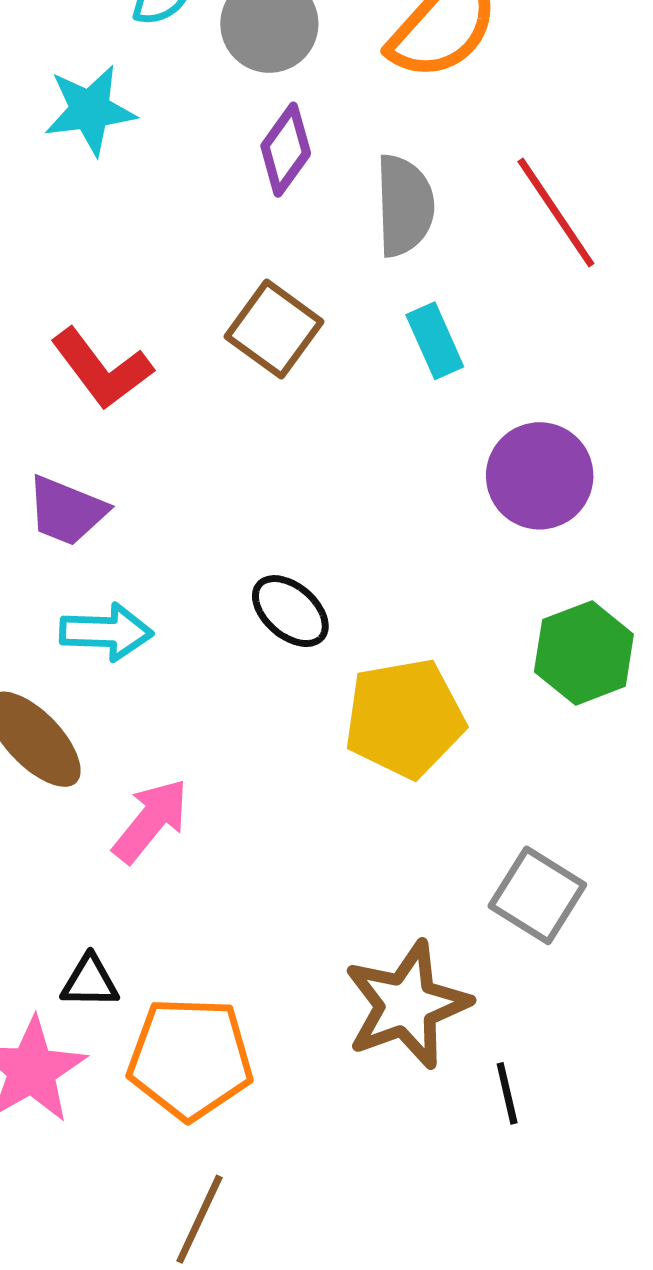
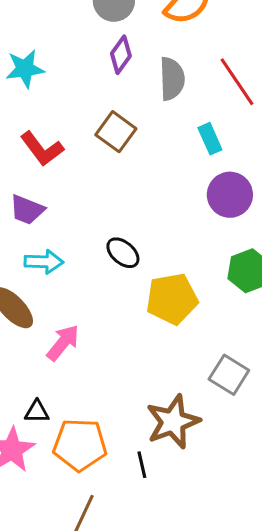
cyan star: (90, 110) -> (25, 69), moved
cyan rectangle: (435, 341) -> (210, 139), moved
black line: (507, 1093) -> (142, 465), moved

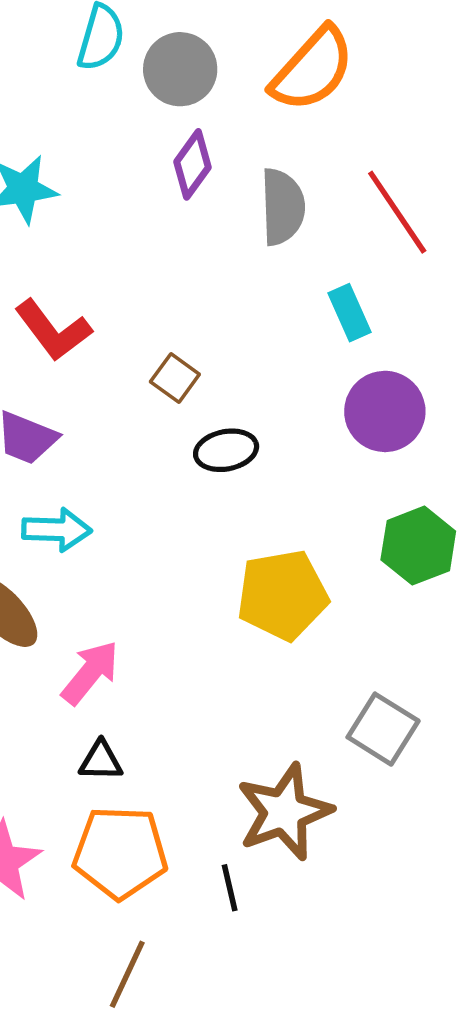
brown square: (116, 132) -> (175, 378), moved, size x0.7
black ellipse: (123, 253) -> (226, 450), moved, turned -52
black triangle: (37, 412) -> (101, 761), moved

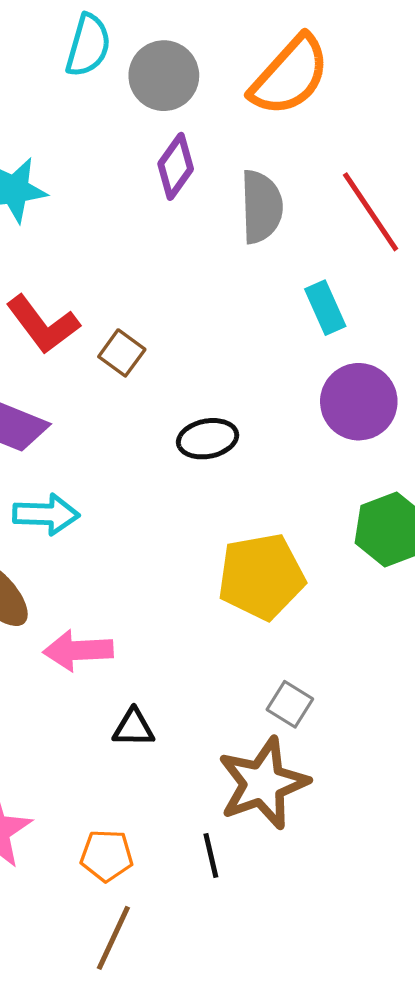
brown square: (175, 378) -> (122, 353), moved
pink arrow: (90, 673) -> (78, 650), turned -132
gray square: (383, 729) -> (290, 704), moved, size x0.7
black triangle: (101, 761) -> (134, 728), moved
orange pentagon: (120, 853) -> (107, 856), moved, size x0.6

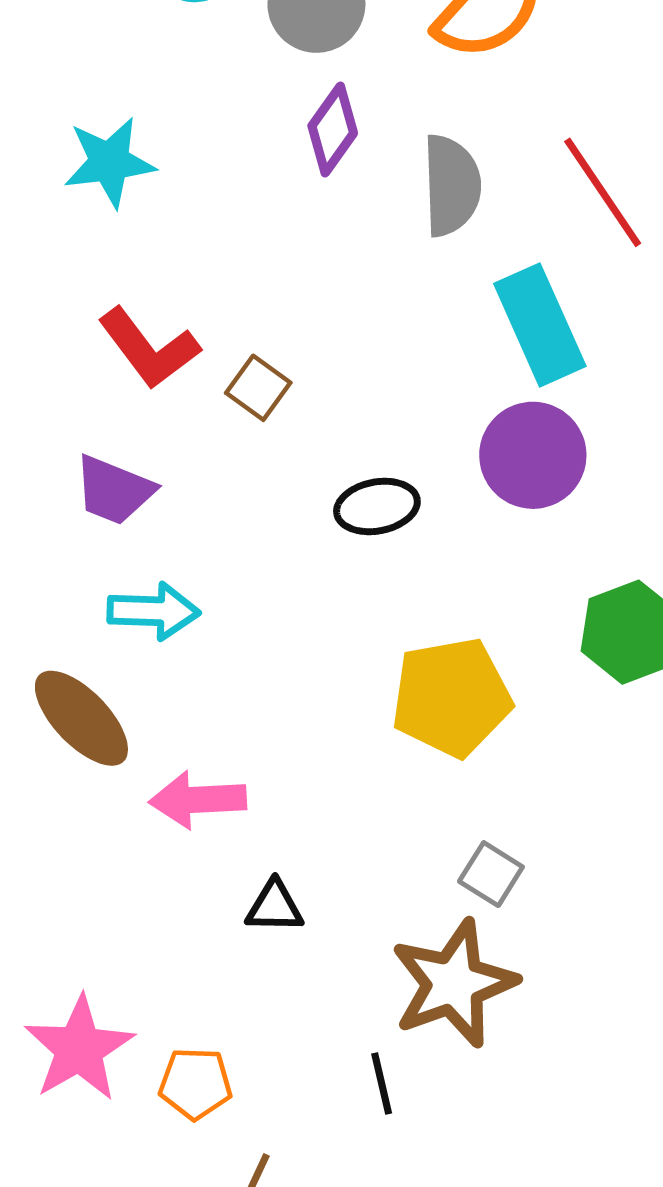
cyan rectangle: (325, 308) -> (540, 325), size x1.6
purple circle: (359, 402) -> (533, 455), moved
orange pentagon: (107, 856) -> (195, 1084), moved

